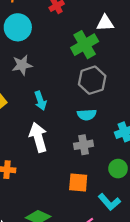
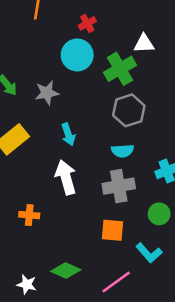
cyan circle: (18, 27) -> (77, 55), moved
gray cross: (84, 145) -> (119, 186), size x1.4

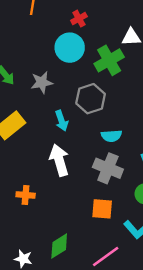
gray hexagon: (129, 110) -> (91, 99), moved
gray cross: (119, 186) -> (108, 168), turned 32
green diamond: (66, 271) -> (59, 246), turned -56

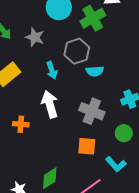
gray star: (42, 82) -> (35, 37), turned 30
cyan semicircle: (111, 136) -> (95, 71), moved
orange cross: (26, 195) -> (21, 124), moved

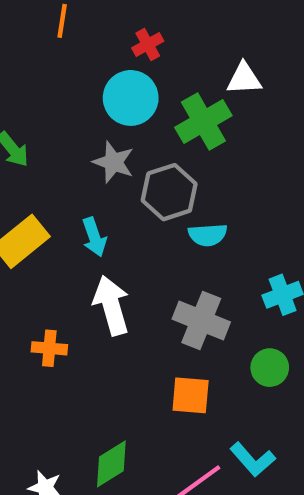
gray star: (35, 37) -> (114, 162), moved
cyan arrow: (52, 70) -> (94, 237), moved
cyan L-shape: (116, 164) -> (253, 460), moved

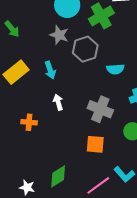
cyan semicircle: (208, 235) -> (115, 69), moved
white arrow: (111, 306) -> (58, 102), size x0.6

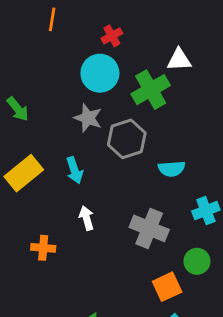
orange square: (95, 144) -> (167, 287), moved, turned -30

